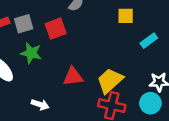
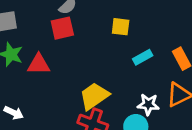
red square: (56, 29) -> (62, 28), moved
red triangle: (73, 77) -> (39, 64), moved

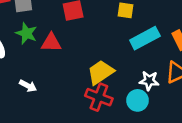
cyan rectangle: (143, 57) -> (145, 38), size x1.6

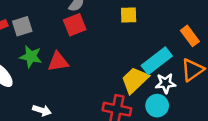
cyan rectangle: (145, 38) -> (157, 61), moved
yellow trapezoid: (101, 72) -> (135, 80), moved

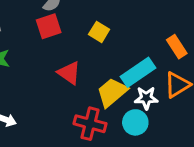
yellow square: (129, 15) -> (99, 32), moved, turned 30
red triangle: (58, 62) -> (69, 73), moved, turned 40

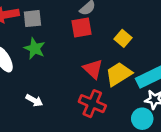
yellow trapezoid: (112, 92) -> (119, 74), moved
red cross: (90, 124) -> (92, 104), moved

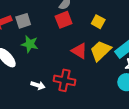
red cross: (92, 104) -> (64, 80), moved

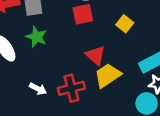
yellow trapezoid: (100, 51) -> (108, 75), moved
red cross: (64, 80) -> (71, 88), turned -35

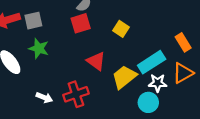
yellow trapezoid: (108, 75) -> (124, 77), moved

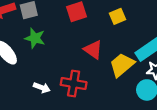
yellow square: (121, 29) -> (118, 16), turned 35
red cross: (76, 94) -> (74, 84), turned 30

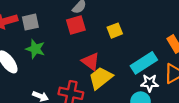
yellow trapezoid: (122, 65) -> (101, 78), moved

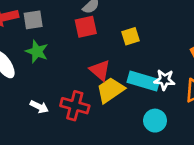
cyan rectangle: (144, 63) -> (143, 81), moved, turned 45
white star: (150, 83) -> (164, 80), moved

